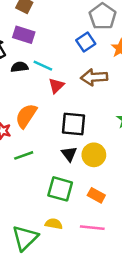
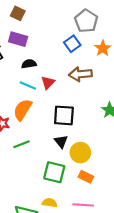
cyan line: (43, 66) -> (28, 86), moved
black semicircle: (19, 67) -> (29, 64), moved
yellow circle: (94, 155) -> (80, 153), moved

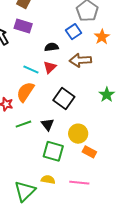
black semicircle: (29, 64) -> (52, 47), moved
black square: (64, 115) -> (64, 98), turned 30
black triangle: (61, 141) -> (48, 125), moved
orange rectangle: (86, 177) -> (89, 152), moved

